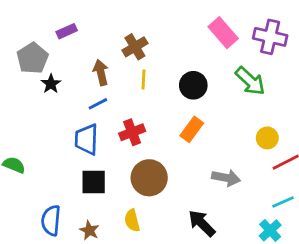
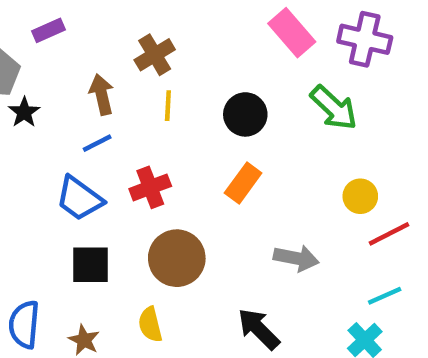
blue trapezoid: (87, 139) -> (79, 198), turned -56

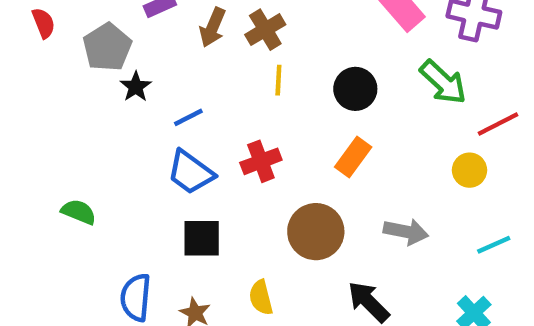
brown arrow: (102, 95) -> (213, 27), moved, turned -144
blue line: (97, 143) -> (188, 117), moved
red line: (389, 234) -> (498, 124), moved
brown circle: (177, 258) -> (316, 232), moved
cyan line: (385, 296) -> (494, 245), moved

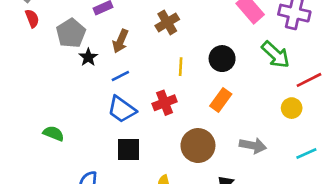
brown arrow: (213, 27) -> (120, 41), moved
yellow line: (278, 80) -> (181, 67), moved

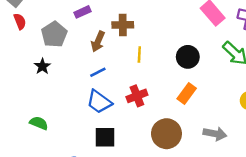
brown cross: (167, 22) -> (123, 25), moved, turned 30
black star: (88, 57) -> (42, 66), moved
yellow line: (181, 67) -> (139, 54), moved

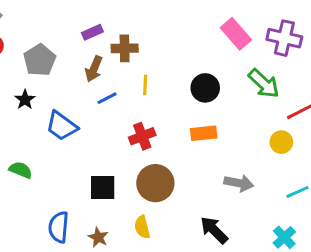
purple rectangle: (83, 12) -> (92, 32), moved
blue line: (98, 72) -> (107, 98), moved
orange rectangle: (187, 94) -> (204, 133), turned 48
blue trapezoid: (99, 102) -> (62, 126), moved
brown circle: (166, 134) -> (155, 183), moved

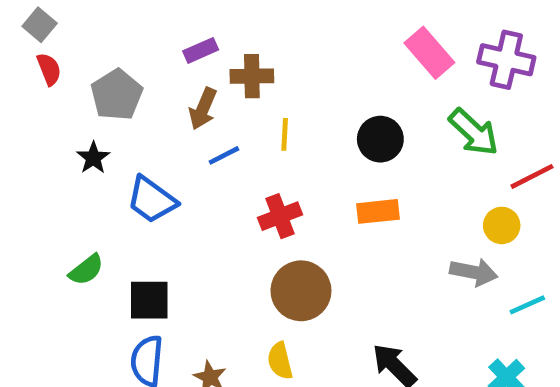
green semicircle: (21, 170) -> (86, 270), turned 120
gray arrow: (239, 183) -> (474, 272), moved
black square: (103, 188) -> (149, 300), moved

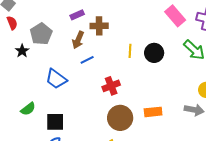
yellow line: (285, 134) -> (130, 51), moved
black star: (93, 158) -> (22, 51), moved
orange rectangle: (378, 211) -> (153, 112), moved

